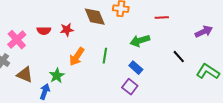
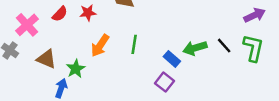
red semicircle: (44, 31) -> (60, 14), turned -48
green arrow: (140, 41) -> (195, 48), moved
green L-shape: (208, 72) -> (253, 48), moved, turned 70
brown triangle: (25, 75) -> (46, 59), moved

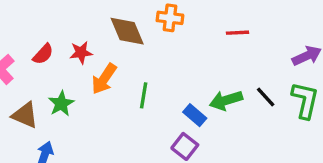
orange arrow: (100, 46) -> (104, 79), moved
green star: (76, 69) -> (61, 104), moved

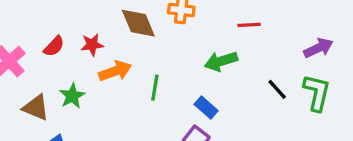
orange arrow: (104, 79) -> (115, 71), turned -144
green arrow: (226, 100) -> (221, 61), moved

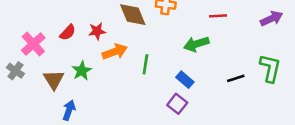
purple arrow: (318, 48) -> (271, 18), moved
black line: (277, 89) -> (236, 78), moved, turned -66
brown triangle: (36, 107) -> (54, 80), turned 35

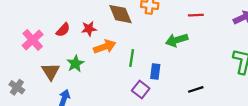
gray cross: (15, 71) -> (17, 87), moved
black line: (236, 78) -> (196, 89), moved
blue rectangle: (185, 80) -> (155, 71), moved, turned 56
purple square: (177, 104) -> (141, 89), moved

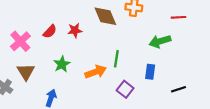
orange arrow: (105, 47) -> (96, 72), moved
brown triangle: (51, 71) -> (26, 72), moved
blue rectangle: (155, 71) -> (150, 72), moved

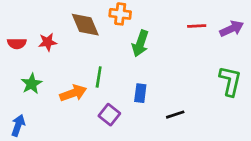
red line: (178, 17) -> (197, 26), moved
red semicircle: (50, 31) -> (17, 43), turned 48
green arrow: (160, 41) -> (140, 43), moved, turned -54

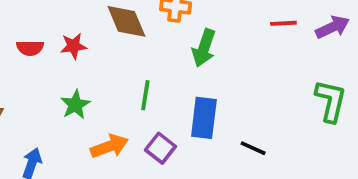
green star: (32, 84) -> (75, 105), moved
orange arrow: (73, 93) -> (109, 146), moved
blue rectangle: (140, 93) -> (204, 118), size x1.5
black line: (175, 115) -> (253, 148), turned 42

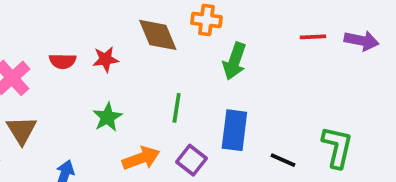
purple arrow: (333, 27) -> (361, 41), turned 36
green L-shape: (331, 101) -> (337, 147), moved

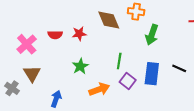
purple square: (191, 160) -> (128, 81), moved
black line: (283, 160) -> (179, 68), moved

